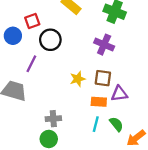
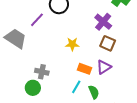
brown square: (103, 78) -> (108, 43), moved
purple triangle: (119, 94) -> (104, 67), turned -42

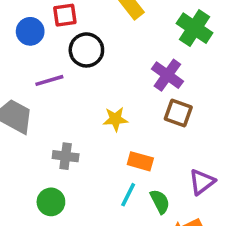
purple line: (37, 20) -> (49, 80), turned 35
purple triangle: (104, 67) -> (202, 182), moved
gray cross: (42, 72) -> (66, 156), moved

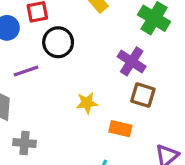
gray cross: (66, 156) -> (25, 143), moved
orange rectangle: (140, 161) -> (120, 129), moved

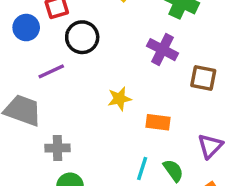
brown square: (143, 95) -> (203, 78), moved

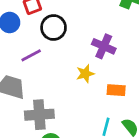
purple cross: (163, 50) -> (104, 46), moved
gray cross: (58, 148) -> (39, 115), size x1.5

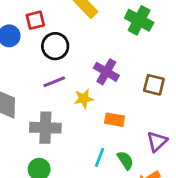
purple line: (31, 55) -> (54, 82), moved
gray cross: (39, 115) -> (45, 128), moved

